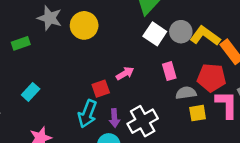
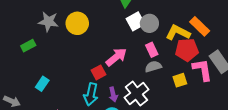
gray circle: (181, 32) -> (149, 23), moved
white square: (155, 34) -> (135, 21), turned 36
yellow L-shape: (205, 36) -> (178, 33), moved
pink arrow: (125, 73) -> (116, 57), size x1.5
gray semicircle: (186, 93) -> (153, 67), moved

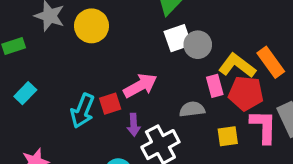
pink rectangle: (152, 50) -> (215, 86), moved
cyan rectangle: (42, 84) -> (25, 93), moved
cyan arrow: (91, 94) -> (82, 111), moved
purple arrow: (113, 94) -> (134, 125), moved

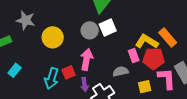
yellow circle: (91, 26) -> (53, 37), moved
gray circle: (198, 45) -> (90, 30), moved
pink arrow: (140, 86) -> (87, 59), turned -45

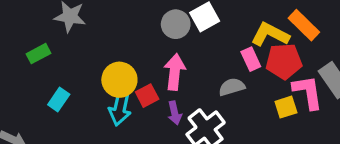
yellow circle: (53, 37) -> (119, 80), moved
yellow square: (145, 87) -> (286, 107), moved

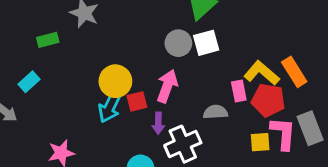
cyan rectangle: (59, 100) -> (29, 82), moved

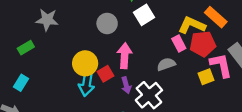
gray circle: (178, 43) -> (107, 23), moved

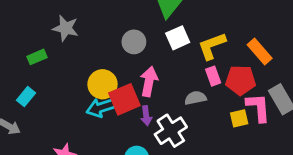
yellow L-shape: (192, 25) -> (212, 46), moved, turned -52
red square: (106, 74) -> (124, 99), size x1.6
cyan arrow: (87, 83) -> (101, 107), turned 55

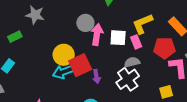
white square: (178, 38) -> (118, 38), moved, turned 30
pink rectangle: (213, 76) -> (136, 42), moved
pink arrow: (149, 82) -> (97, 34), moved
yellow square: (239, 118) -> (166, 92), moved
white cross: (171, 131) -> (128, 79), moved

